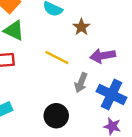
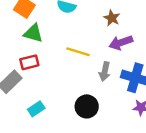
brown star: (81, 27) -> (112, 18), moved

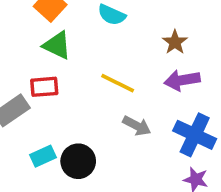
gray arrow: (105, 71) -> (137, 126), moved, turned -84
black circle: (87, 106) -> (78, 161), moved

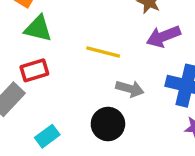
black circle: (78, 161) -> (108, 124), moved

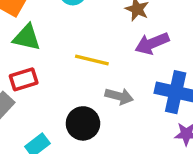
black circle: (108, 124) -> (83, 123), moved

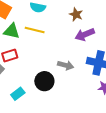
yellow line: (92, 60) -> (35, 30), moved

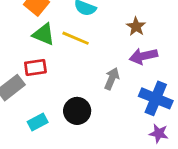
gray arrow: (66, 65) -> (112, 79), moved, turned -91

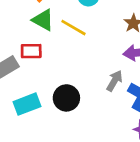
gray arrow: (112, 79) -> (115, 81), moved
cyan rectangle: (38, 122) -> (27, 104), size x1.4

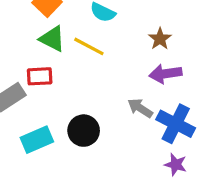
gray arrow: (115, 81) -> (140, 108), turned -85

